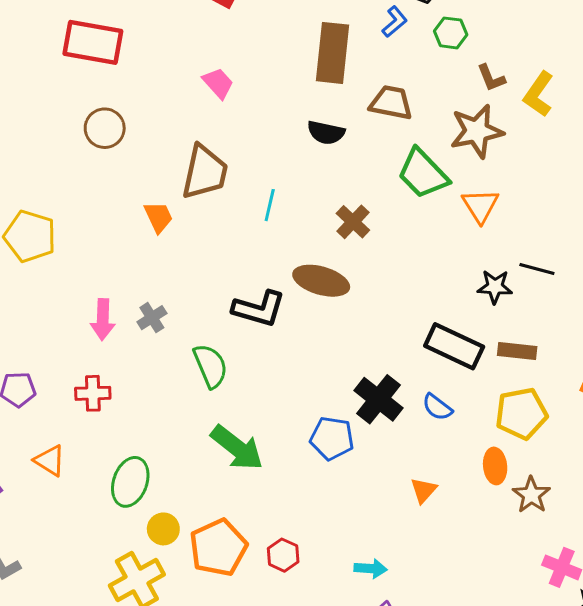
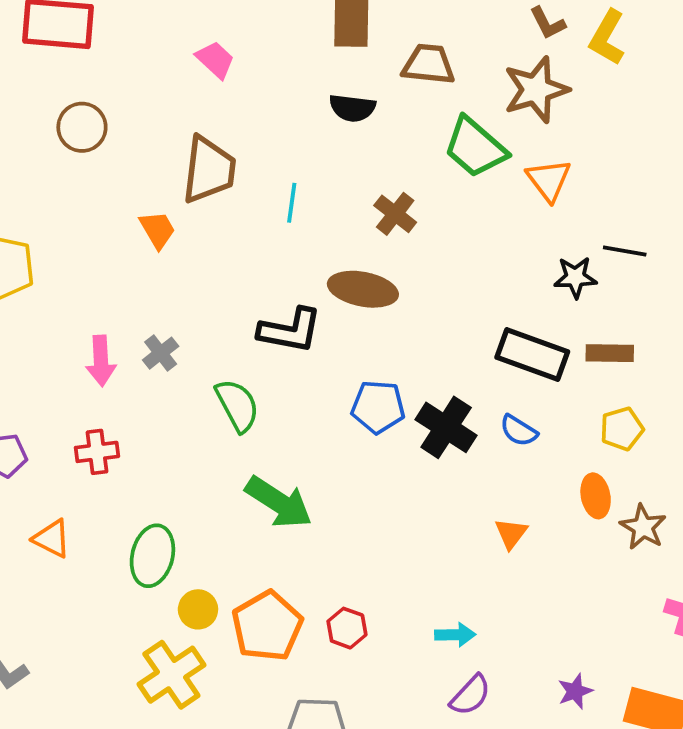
yellow pentagon: (521, 413) -> (622, 429), size x0.7
blue pentagon: (332, 438) -> (378, 407), moved

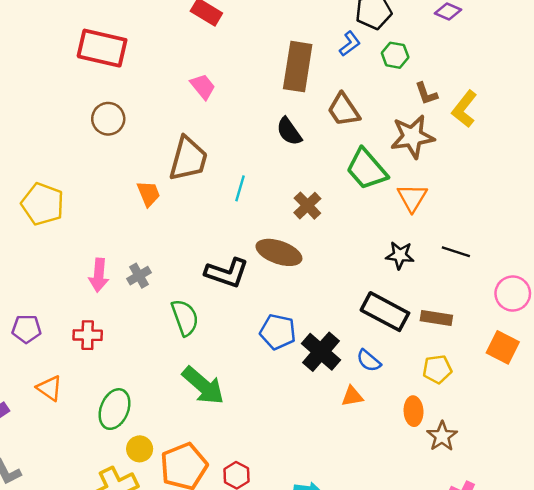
brown trapezoid: (429, 64) -> (344, 110), turned -138
black semicircle: (352, 108) -> (289, 131), turned 40
black star: (575, 277) -> (400, 255), moved
orange triangle: (511, 533) -> (352, 396), moved, turned 35

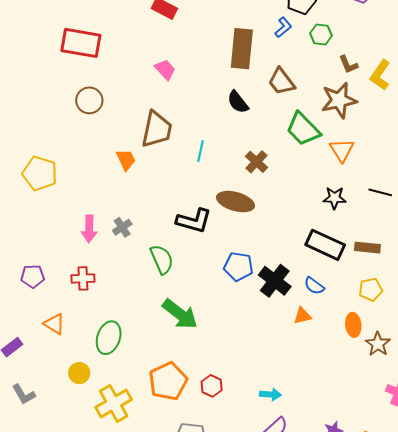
yellow circle: (140, 449) -> (79, 373), moved

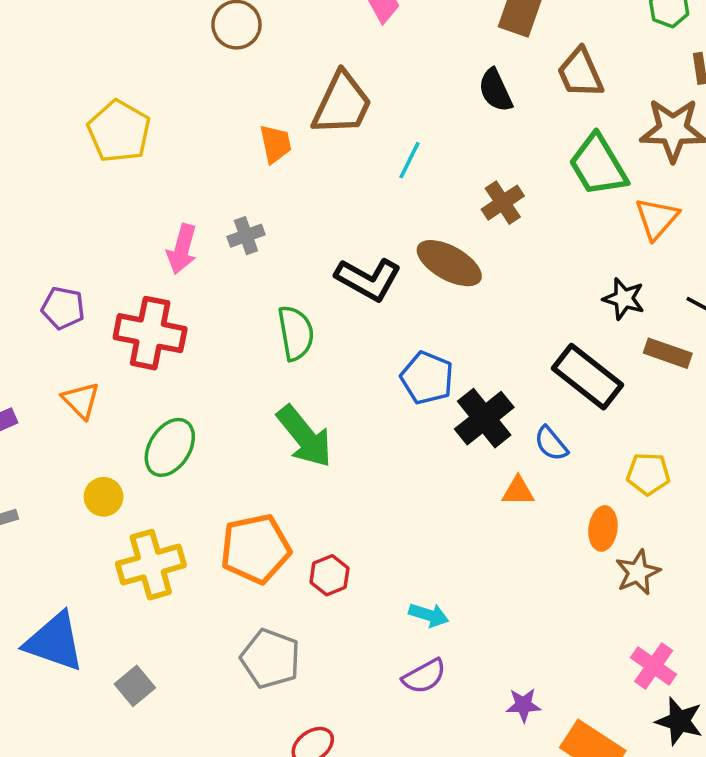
gray cross: (122, 227) -> (246, 236), moved
brown rectangle: (367, 248) -> (668, 353), moved
red cross: (83, 278) -> (150, 333), size x1.6

